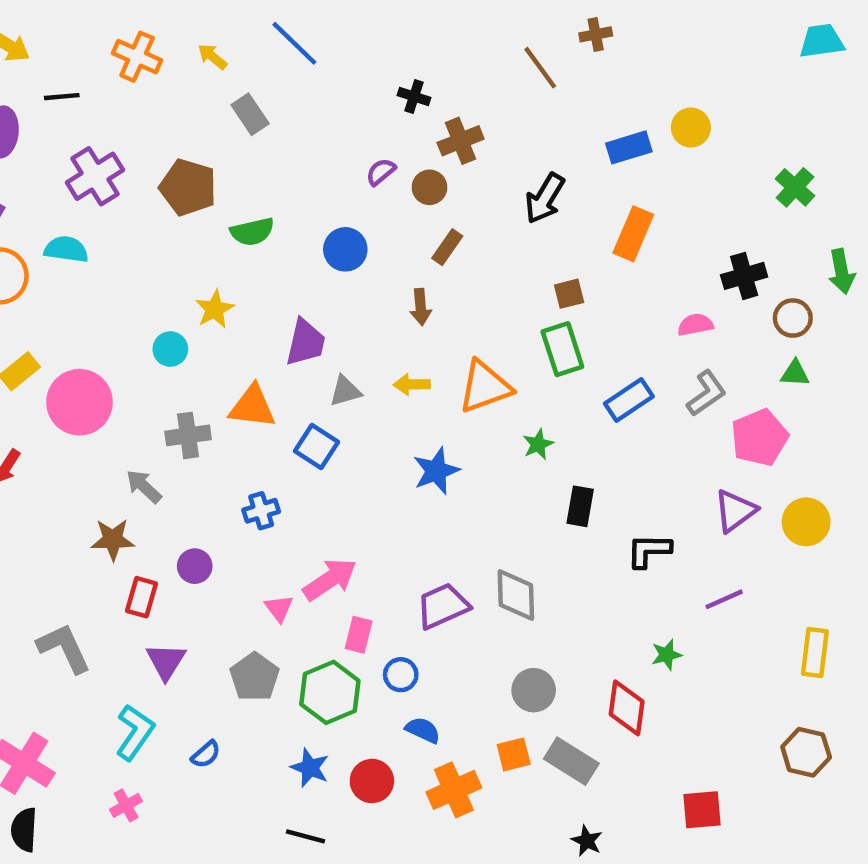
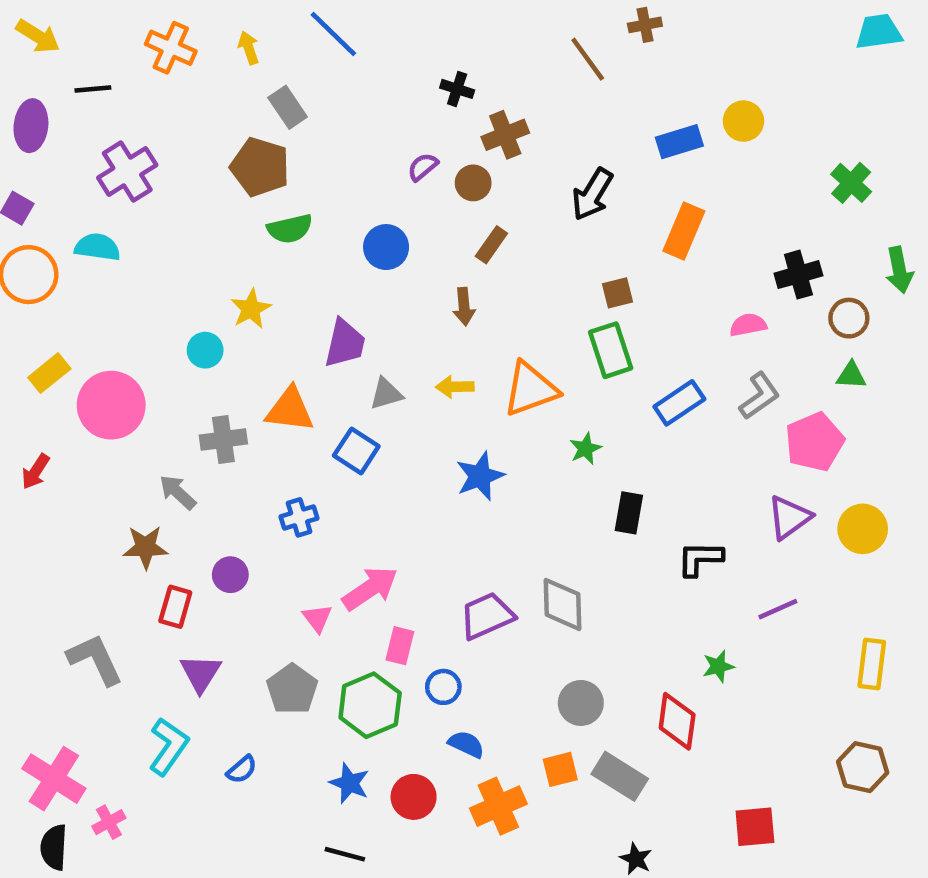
yellow arrow: (212, 57) -> (249, 48), turned 32
brown pentagon: (188, 187) -> (260, 167), moved
pink cross: (126, 805) -> (109, 822), moved

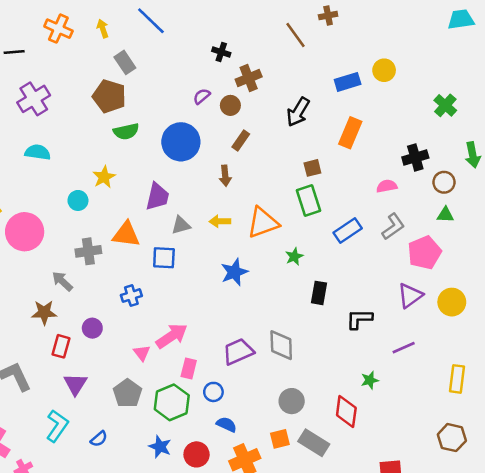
cyan semicircle: (97, 247) -> (38, 152), moved
blue circle: (386, 247) -> (181, 142), size x1.5
blue square: (356, 451) -> (164, 258), turned -30

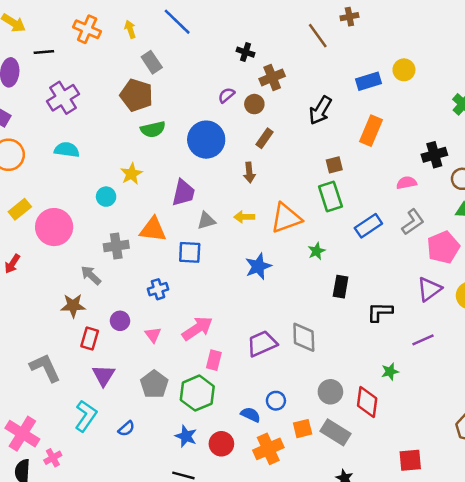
pink triangle: (142, 353) -> (153, 335), moved
blue circle: (213, 392) -> (276, 401), moved
gray circle: (292, 401) -> (330, 392), moved

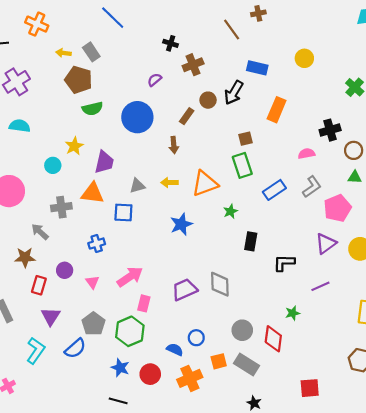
yellow arrow: (130, 29) -> (64, 53), moved, turned -64
blue rectangle: (368, 81) -> (257, 68), moved, turned 30
brown circle: (254, 104) -> (208, 100), moved
purple trapezoid: (183, 193) -> (104, 162), moved
blue semicircle: (126, 429) -> (75, 348), moved, size x1.5

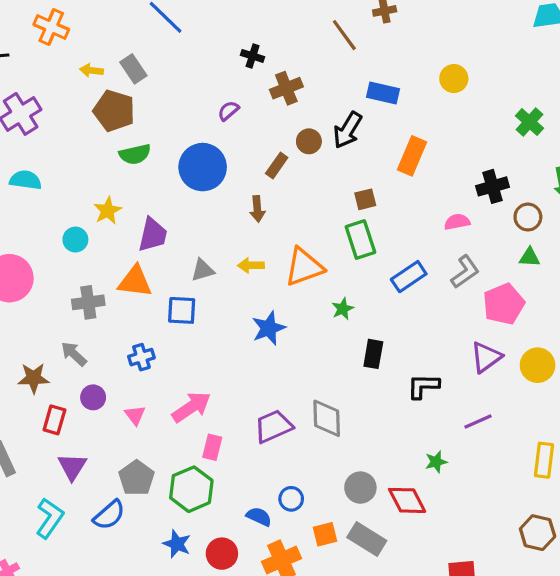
gray arrow: (40, 232) -> (74, 354), moved
red diamond: (273, 339) -> (407, 500), turned -35

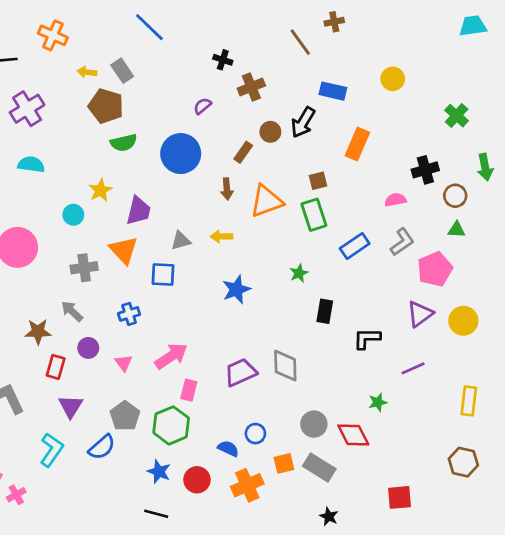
orange triangle: (304, 267) -> (266, 201), moved
orange triangle: (135, 281) -> (124, 250), turned 40

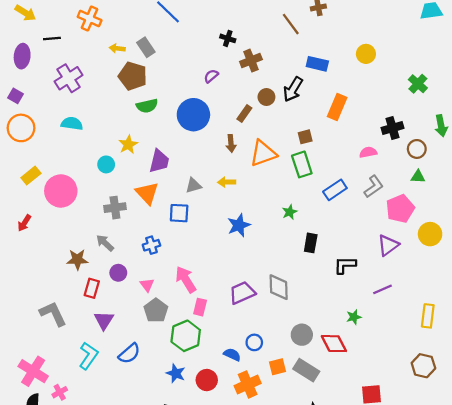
yellow circle: (463, 321) -> (430, 234), moved
pink arrow: (171, 356) -> (186, 279), turned -88
gray pentagon: (125, 416) -> (156, 310), moved

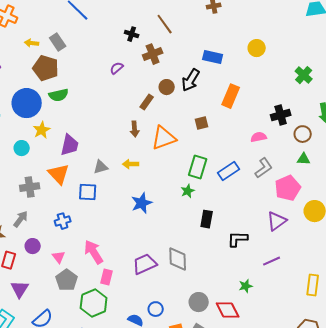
brown line: (291, 24) -> (165, 24), moved
blue circle: (193, 115) -> (27, 103), moved
green rectangle: (302, 164) -> (198, 167), moved, turned 35
gray arrow: (105, 243) -> (21, 219), turned 84

